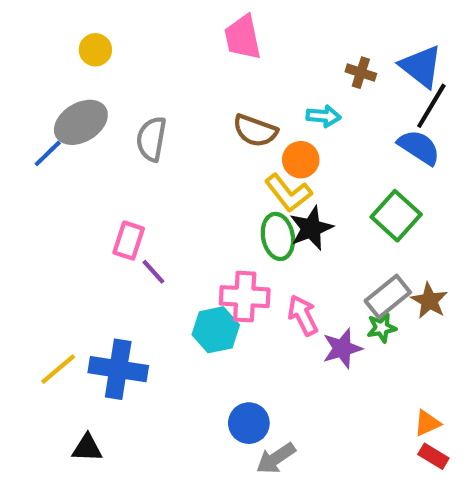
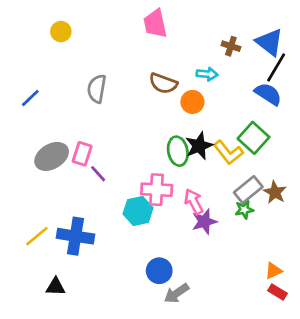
gray ellipse: (81, 122) -> (52, 156), moved
yellow L-shape: (288, 193) -> (228, 152), moved
purple star: (342, 348) -> (204, 222), moved

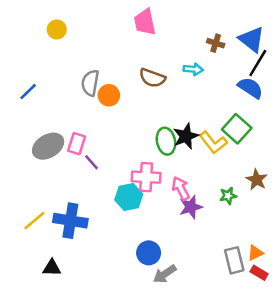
orange circle: (192, 102) -> (109, 95), moved
gray rectangle: (248, 190) -> (234, 260), moved, turned -65

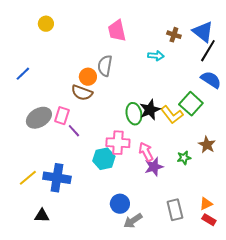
pink trapezoid: (145, 22) -> (117, 31), moved
brown semicircle: (152, 78) -> (82, 93), moved
gray semicircle: (90, 83) -> (105, 66), moved
blue semicircle: (250, 88) -> (211, 80), moved
gray rectangle: (234, 260) -> (175, 210), moved

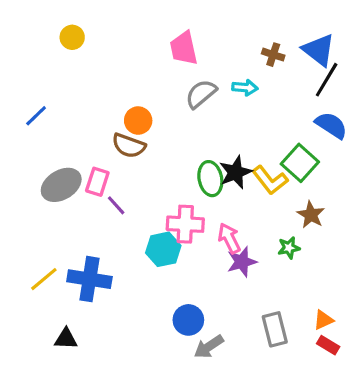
gray semicircle: (105, 66) -> (201, 94), moved, turned 40
brown star: (207, 145) -> (311, 215), moved

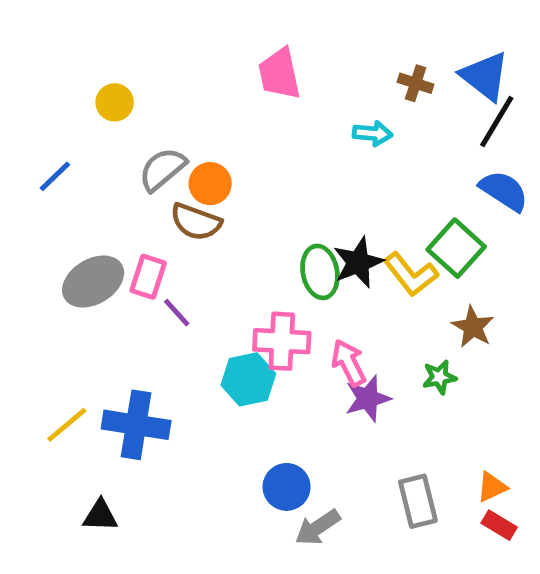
yellow circle: (72, 37) -> (115, 102), moved
gray semicircle: (201, 94) -> (162, 169), moved

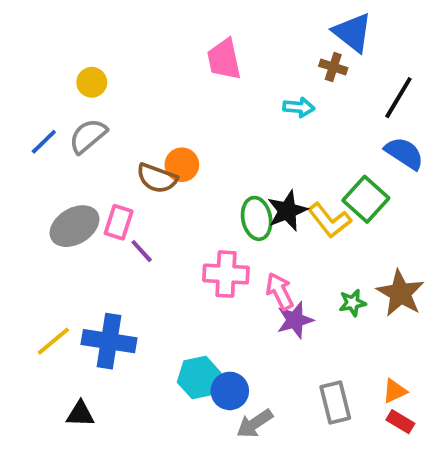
blue triangle: (485, 76) -> (352, 32), moved
gray semicircle: (162, 169) -> (88, 136), moved
orange circle: (210, 184) -> (182, 165), moved
brown star: (473, 327) -> (400, 293), moved, size x1.4
cyan hexagon: (248, 379) -> (199, 378), moved

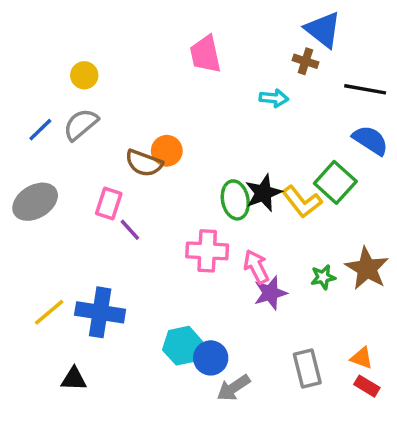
black line: (398, 98) -> (365, 89), turned 69
gray ellipse: (75, 226) -> (35, 202), moved
orange triangle: (395, 391) -> (362, 358), turned 45

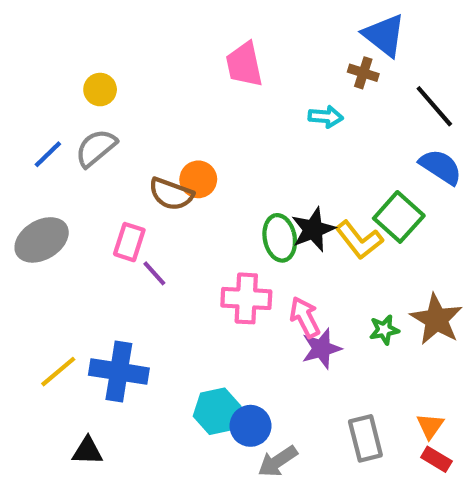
black line: (365, 89) -> (434, 106), turned 39
orange triangle: (362, 358) -> (430, 426), turned 45

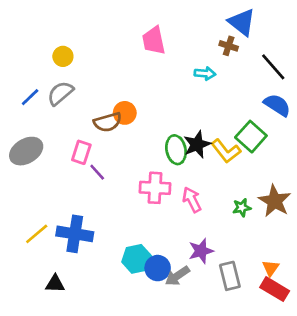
brown semicircle: (171, 194) -> (108, 122), turned -36
purple star: (322, 349) -> (201, 251), moved
red rectangle: (436, 459) -> (275, 289), size x1.5
gray arrow: (278, 461) -> (177, 276), moved

